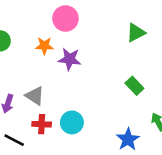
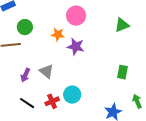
green triangle: (136, 33) -> (122, 25), moved
green rectangle: (134, 86) -> (122, 72), turned 48
red cross: (42, 124) -> (52, 101), moved, turned -32

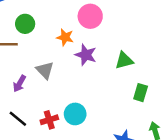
green triangle: (122, 25) -> (124, 60), moved
gray triangle: (46, 71) -> (45, 70), moved

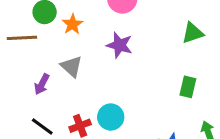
orange star: (65, 37) -> (72, 24), moved, turned 30
green triangle: (124, 60) -> (193, 33), moved

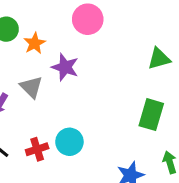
purple star: (120, 45) -> (65, 67), moved
green rectangle: (188, 87) -> (151, 115), size x1.4

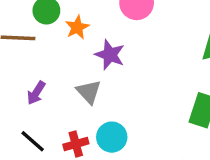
gray triangle: (31, 87) -> (89, 92), moved

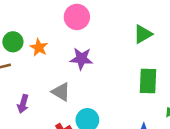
purple star: (110, 55) -> (81, 59), moved

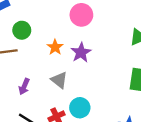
orange star: (39, 47) -> (55, 47), moved
purple star: (81, 59) -> (81, 52), turned 30

